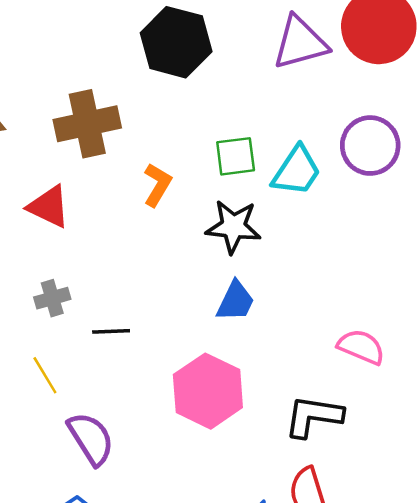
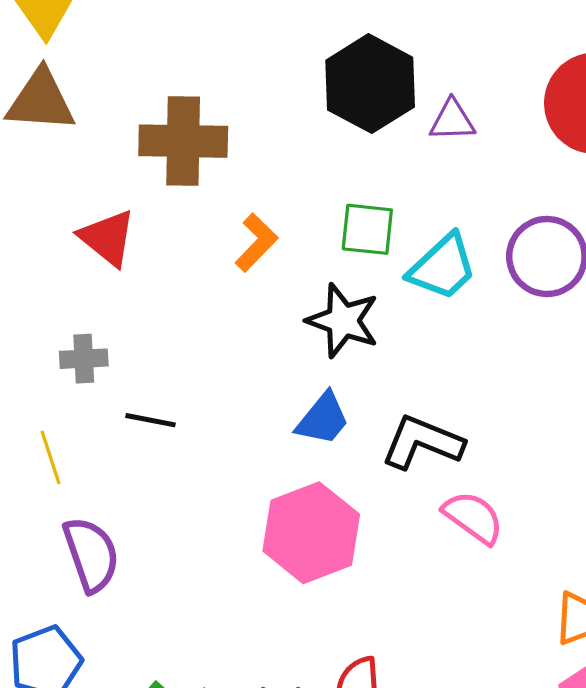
black hexagon: (176, 42) -> (370, 84), moved
purple triangle: (300, 43) -> (452, 120), moved, size x0.6
pink hexagon: (208, 391) -> (311, 533), moved
black L-shape: (313, 416) -> (422, 442), moved

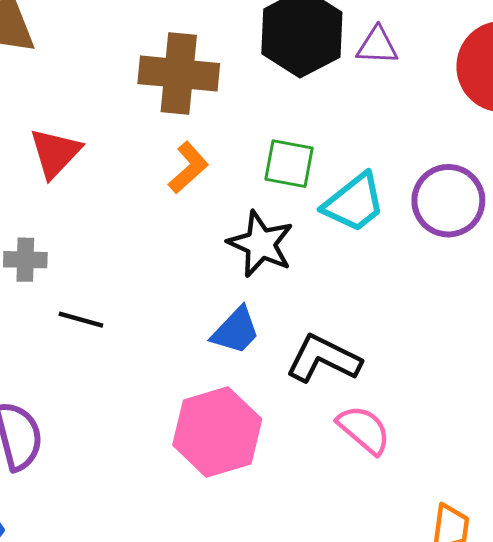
purple triangle: (452, 120) -> (377, 46), moved
brown cross: (183, 141) -> (179, 74), moved
red triangle: (107, 238) -> (55, 153), turned 30

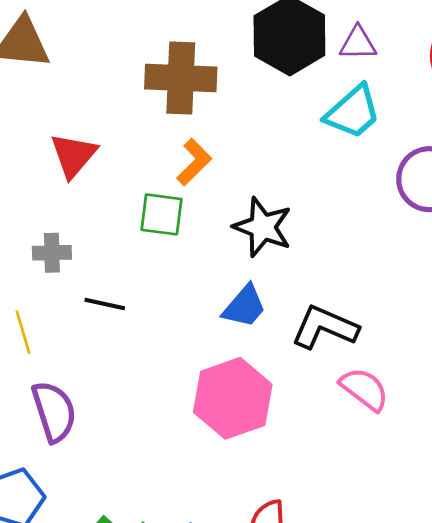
green square: (289, 164) -> (161, 214), moved
cyan trapezoid: (354, 203) -> (353, 112), moved

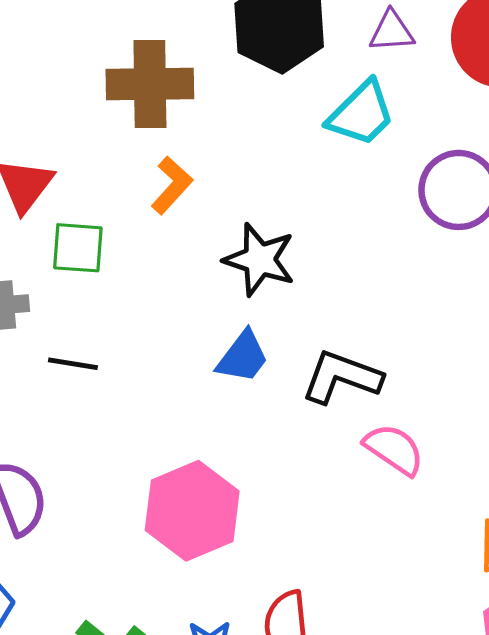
purple triangle: (358, 43) -> (392, 31), moved
green square: (161, 214) -> (78, 248), moved
pink hexagon: (233, 398) -> (192, 511), moved

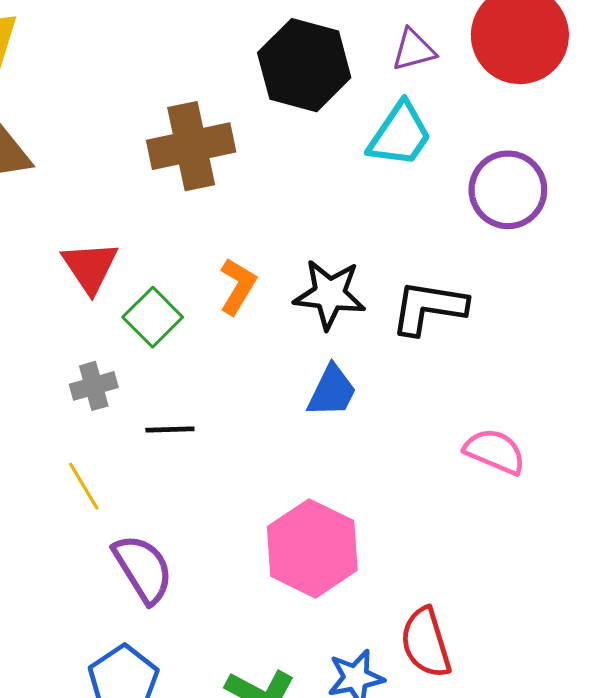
orange L-shape: (172, 185) -> (238, 286), moved
green square: (78, 248) -> (153, 317), turned -38
black L-shape: (342, 377) -> (429, 308), moved

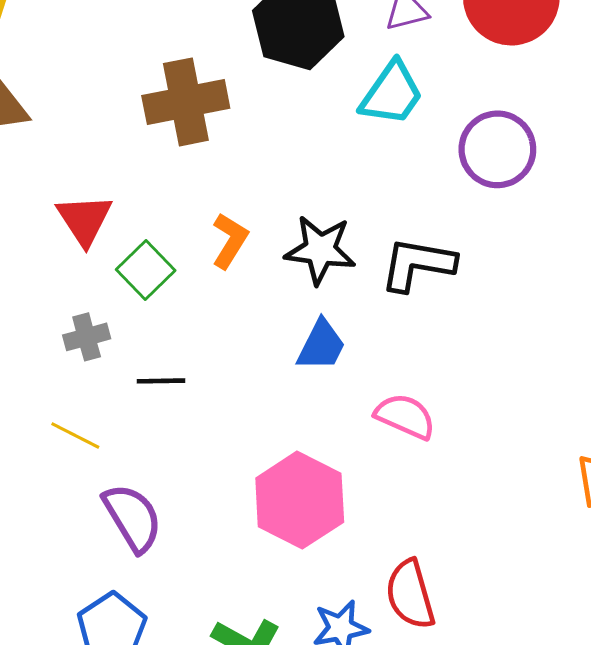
pink semicircle: (495, 451) -> (405, 416), moved
yellow line: (84, 486) -> (75, 435), turned -33

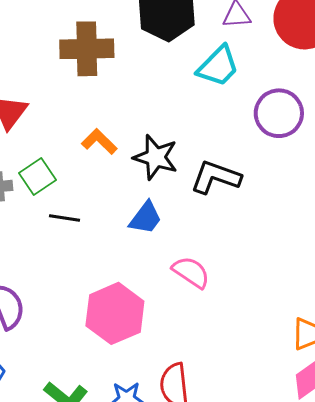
orange L-shape: (230, 241) -> (99, 142), turned -87
green square: (146, 270) -> (37, 177), moved
black line: (161, 381) -> (64, 218), moved

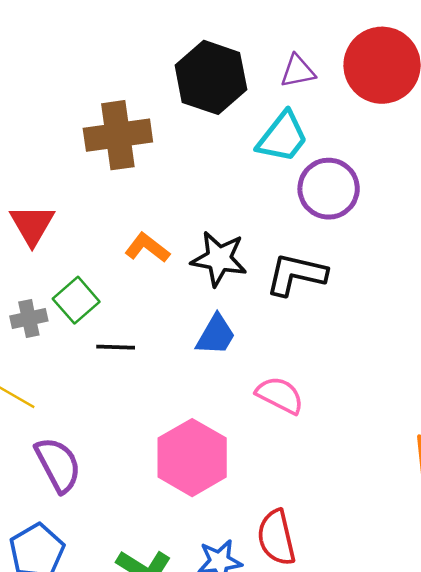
purple circle: (279, 113) -> (329, 189), moved

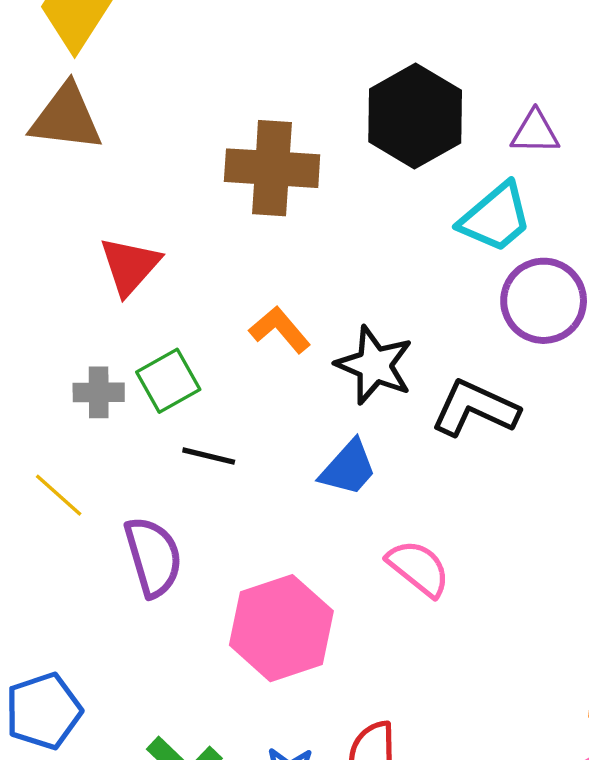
purple semicircle: (58, 465) -> (153, 557), moved

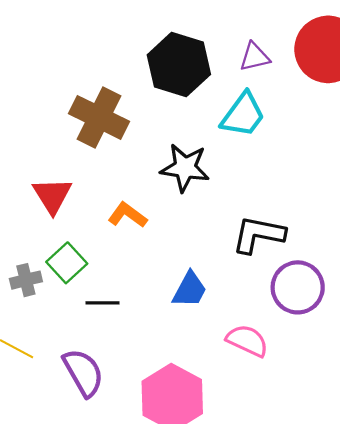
brown cross: (272, 168) -> (99, 117), turned 36
red triangle: (130, 266) -> (52, 195), moved
purple circle: (544, 301) -> (298, 287), moved
black star: (374, 365) -> (185, 168), moved

